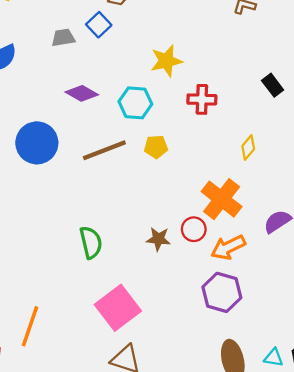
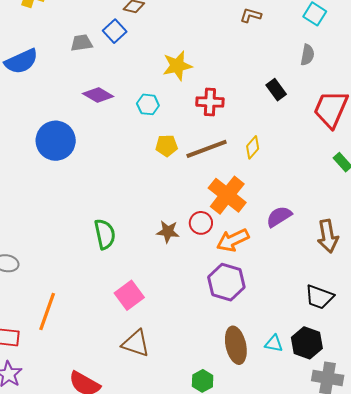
cyan hexagon: (135, 103) -> (148, 104), size x0.7
brown line: (104, 150) -> (207, 149), moved
pink square: (118, 308) -> (129, 295), size x0.7

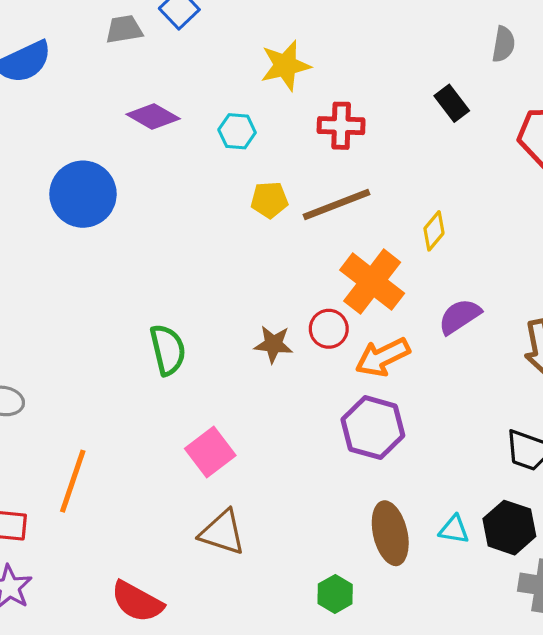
yellow diamond: (253, 147) -> (434, 231), moved

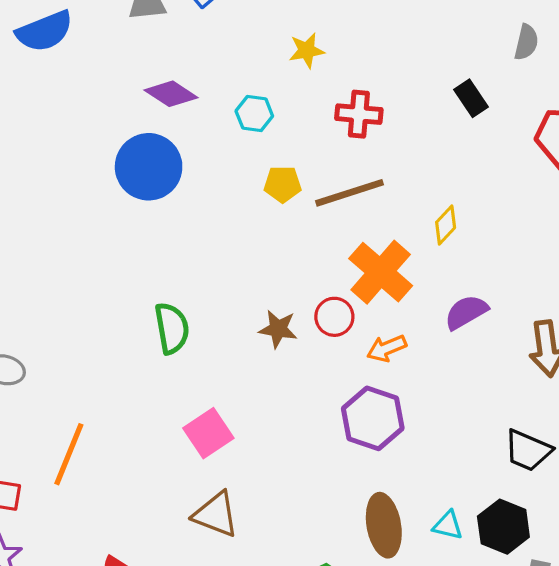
yellow star: (285, 66) -> (307, 51), size x0.7
blue circle: (83, 194) -> (149, 167), moved
orange arrow: (383, 357) -> (387, 348), size x0.7

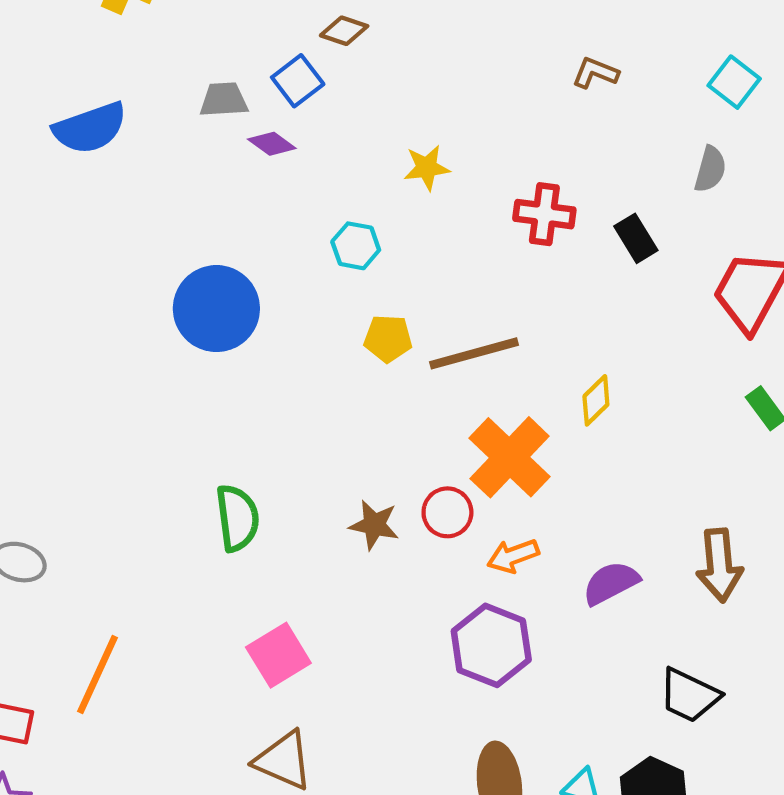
purple diamond: (171, 94) -> (272, 144), moved, size x0.7
red cross: (359, 114) -> (544, 214), moved
purple semicircle: (466, 312) -> (611, 583), moved

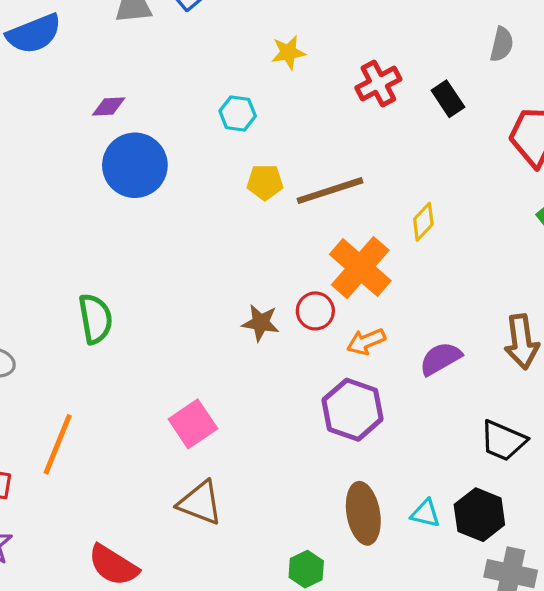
purple diamond: (272, 144) -> (109, 107), moved, turned -36
red cross: (544, 214) -> (378, 83), turned -33
green semicircle: (237, 518) -> (95, 319), moved

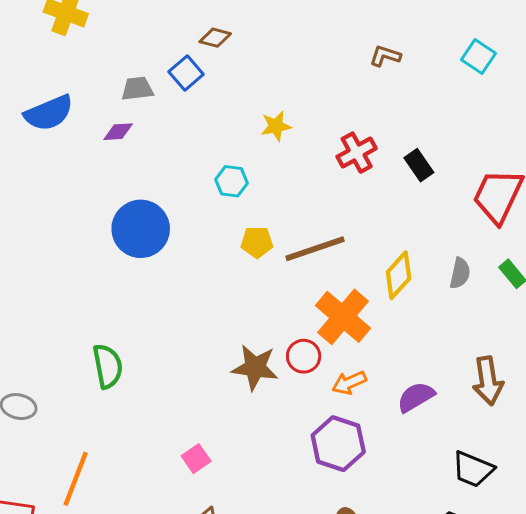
gray semicircle: (502, 44) -> (460, 273), moved
purple diamond: (109, 107) -> (118, 132), moved
yellow diamond: (423, 222) -> (399, 275), size x1.4
brown star: (261, 323) -> (255, 367), size x1.4
pink square: (193, 424) -> (196, 459), size x0.7

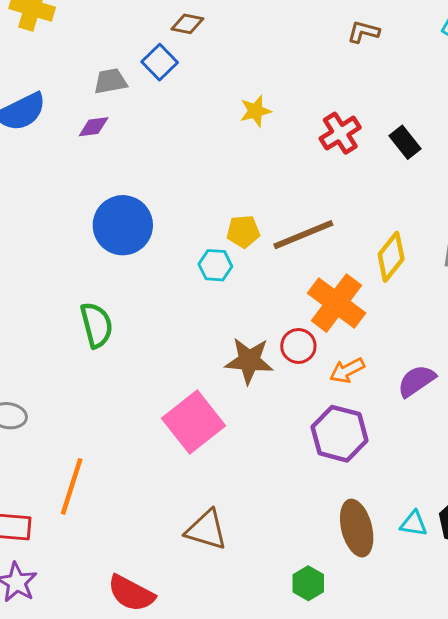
cyan hexagon: (231, 181) -> (215, 265), moved
green semicircle: (108, 366) -> (97, 325), moved
pink square: (196, 459) -> (193, 422), moved, size x2.0

